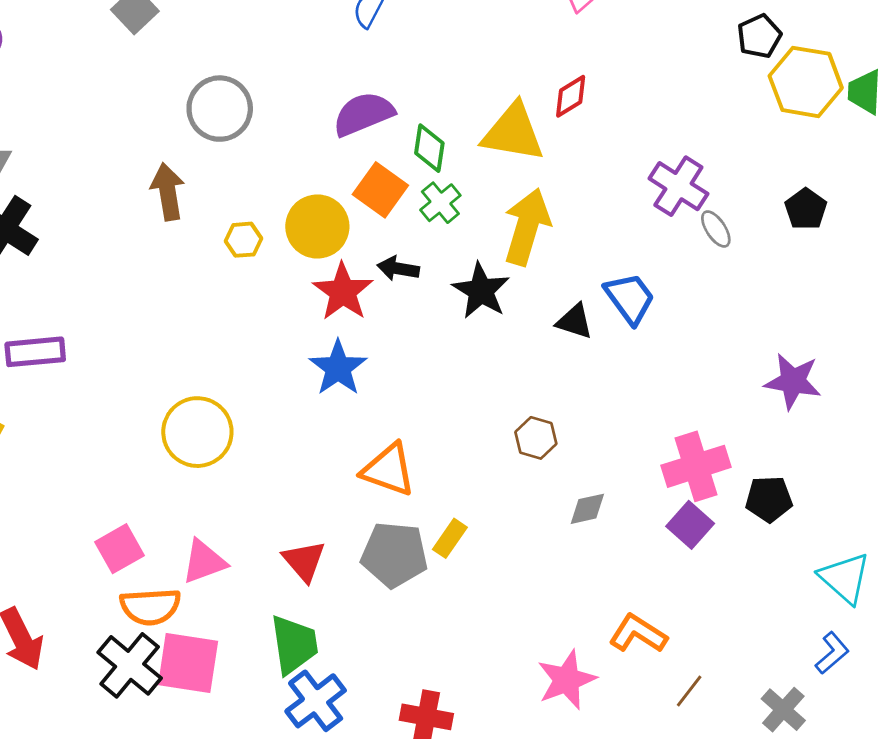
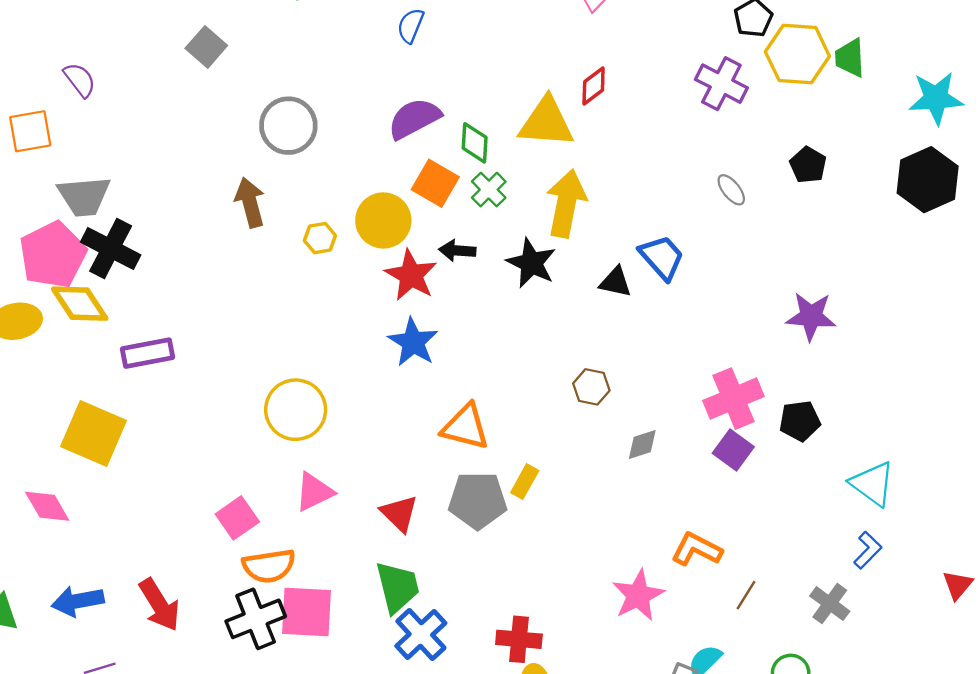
purple cross: (678, 186) -> (721, 84), moved
pink triangle: (204, 562) -> (314, 492), moved
black cross: (130, 665) -> (256, 619), turned 34

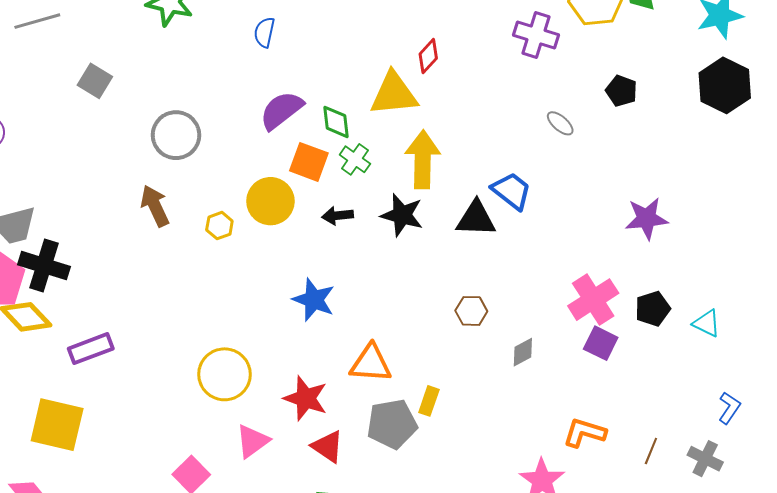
red star: (411, 275) -> (306, 398), moved
black triangle: (615, 282) -> (476, 219), size x1.4
cyan triangle: (873, 484) -> (707, 323), moved, size x0.7
brown line: (746, 595) -> (651, 451), moved

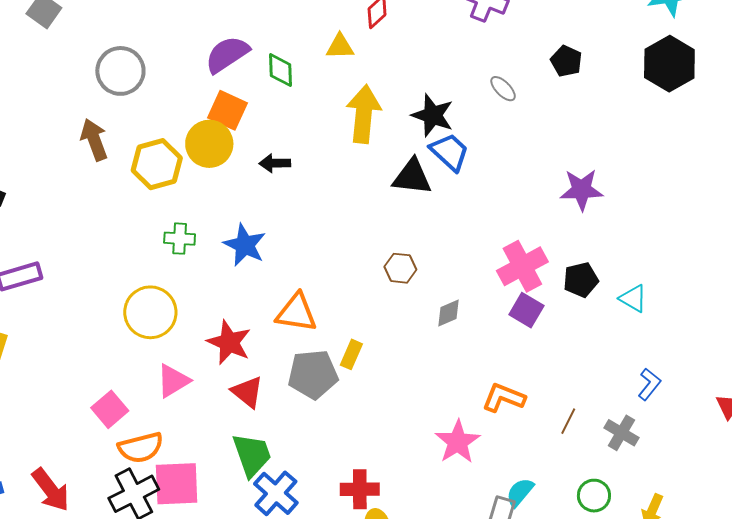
yellow triangle: (394, 94) -> (340, 47), size x0.6
green cross: (355, 159) -> (180, 239), moved, turned -36
orange square: (309, 162) -> (227, 110), moved
black star: (402, 215) -> (433, 115), moved
yellow hexagon: (219, 226) -> (157, 164), size x1.8

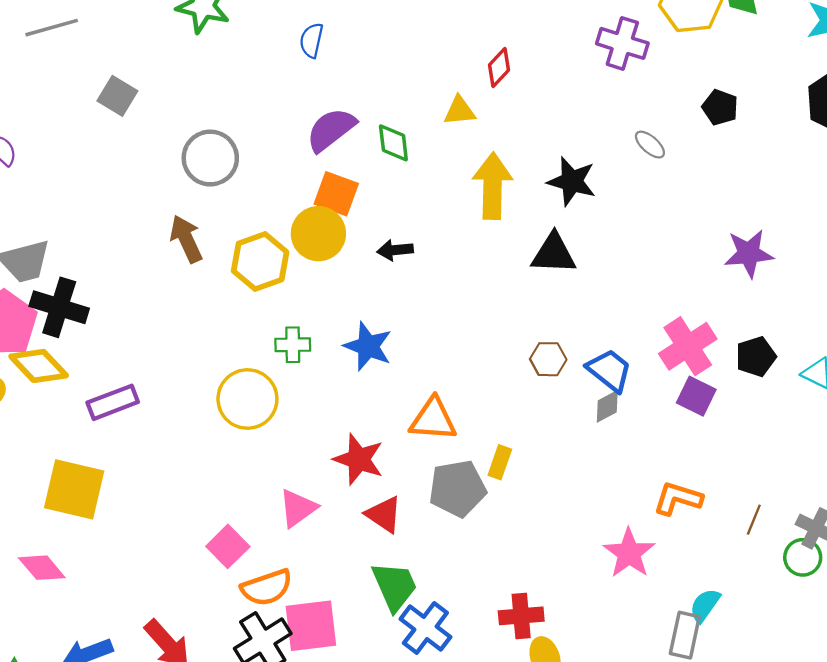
blue trapezoid: (450, 152) -> (609, 370), moved
yellow circle: (150, 312) -> (247, 399), moved
green circle: (594, 496) -> (803, 557), moved

